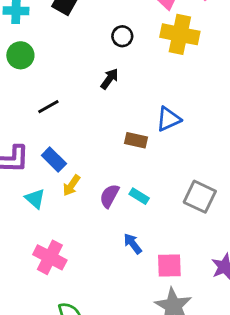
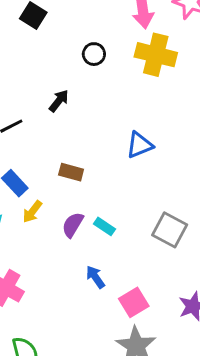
black arrow: (110, 79) -> (59, 101), moved
brown rectangle: (136, 140) -> (71, 172), moved
pink square: (169, 266) -> (134, 302), turned -32

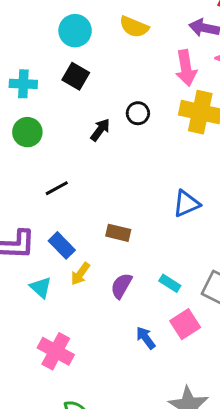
black arrow: (59, 101) -> (100, 130), moved
cyan rectangle: (104, 226) -> (170, 283), moved
pink square: (134, 302) -> (185, 324), moved

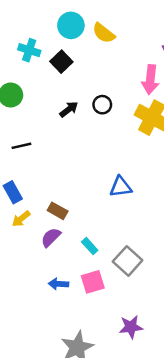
yellow semicircle: (134, 27) -> (104, 33), moved
cyan cross: (23, 84) -> (29, 50), moved
brown rectangle: (118, 233) -> (58, 211), moved
blue arrow: (146, 338) -> (58, 284), turned -66

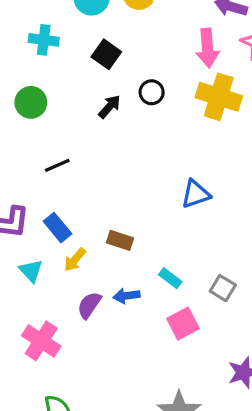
black square: (61, 62) -> (106, 54), moved
purple semicircle: (51, 237) -> (89, 305), moved
gray square: (128, 261) -> (223, 288), size x0.7
blue arrow: (58, 284) -> (127, 296), moved

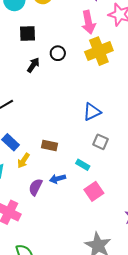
black square: (106, 54) -> (27, 34), turned -30
yellow cross: (219, 97) -> (99, 51), turned -32
gray square: (223, 288) -> (101, 142), moved

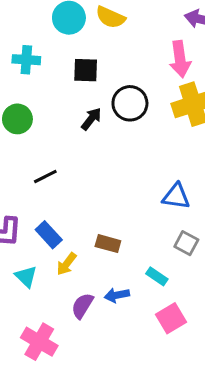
black circle: (58, 53) -> (130, 103), size x1.5
blue triangle: (92, 112) -> (176, 196), turned 30

